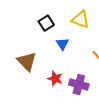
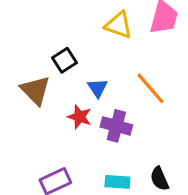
black square: (46, 23) -> (64, 60), moved
blue triangle: (62, 44) -> (98, 88), moved

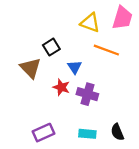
orange line: (150, 88) -> (106, 50), moved, turned -30

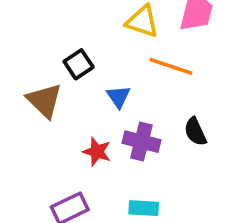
red star: (61, 87) -> (97, 152), moved
black semicircle: (117, 132) -> (195, 132), moved

